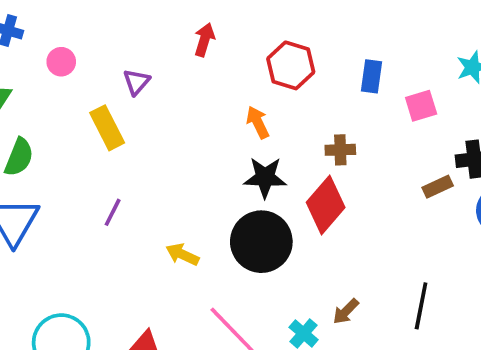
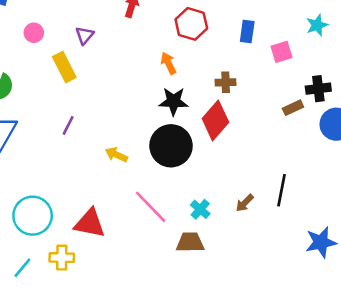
pink circle: (61, 62) -> (34, 33), moved
brown arrow: (346, 311) -> (245, 203), moved

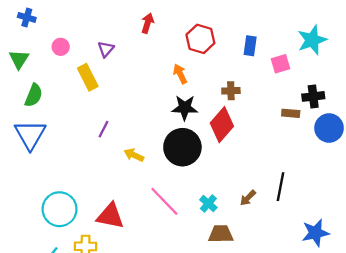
cyan star: (317, 25) -> (312, 40), size x1.5
brown rectangle: (293, 108) -> (291, 113), turned 30
purple line: (68, 125) -> (103, 129), moved
brown trapezoid: (190, 242) -> (221, 234), moved

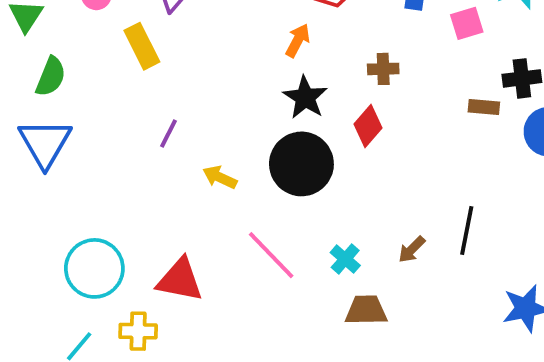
orange arrow: (180, 74) -> (298, 40), turned 54
black star: (185, 108) -> (305, 97), turned 30
red diamond: (222, 125) -> (368, 126), size x0.7

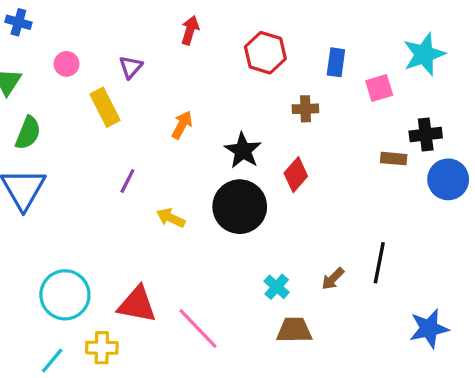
orange arrow: (298, 40) -> (182, 125), moved
brown cross: (383, 69) -> (305, 109), moved
pink line: (271, 255) -> (198, 328), moved

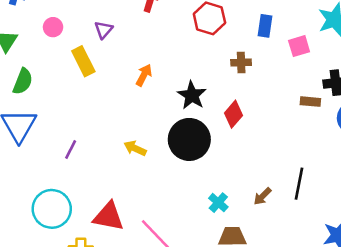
purple line: (127, 181) -> (71, 150), moved

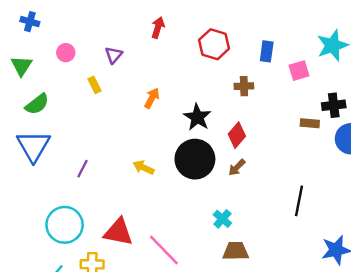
yellow rectangle: (83, 61) -> (94, 85), size x0.6
green semicircle: (23, 81) -> (37, 104), turned 30
brown arrow: (262, 196) -> (237, 167), moved

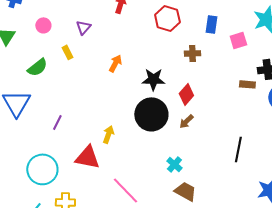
green semicircle: (37, 104) -> (37, 67), moved
black star: (197, 117) -> (153, 79), turned -30
yellow arrow: (144, 167) -> (108, 134), moved, turned 84
red triangle: (118, 232) -> (87, 157), moved
brown trapezoid: (236, 251) -> (185, 191), turned 30

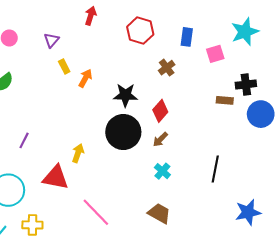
yellow rectangle: (67, 52) -> (64, 67), moved
brown cross: (192, 53) -> (167, 68), turned -35
cyan cross: (174, 164) -> (162, 171), moved

